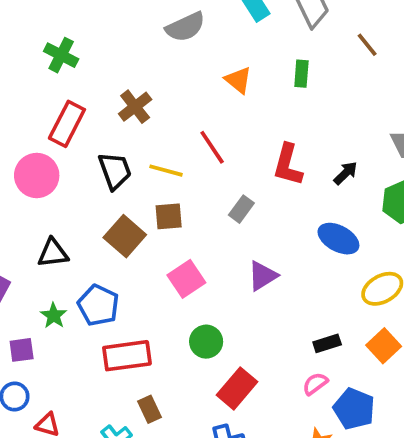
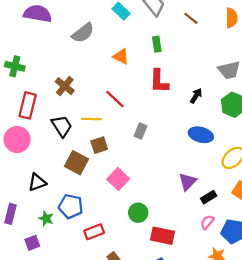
red L-shape: (288, 165) -> (159, 81), moved
purple triangle: (262, 276) -> (187, 182), moved
red rectangle: (127, 356) -> (94, 232), size x0.7
red rectangle: (237, 388) -> (163, 236), turned 75

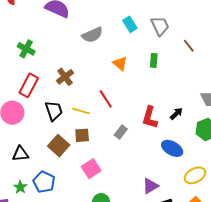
red L-shape: (159, 81) -> (150, 117), moved

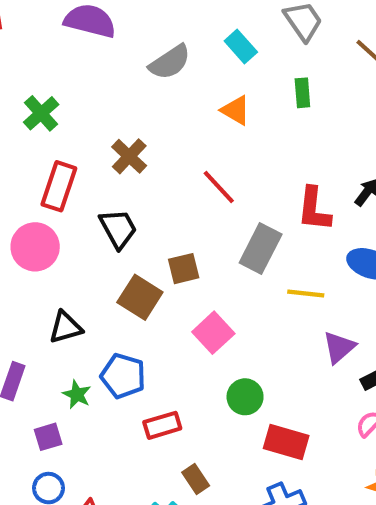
cyan rectangle: (130, 24) -> (241, 47), moved
green cross: (26, 49) -> (41, 113), turned 30
yellow line: (81, 111) -> (306, 294), moved
gray rectangle: (121, 132) -> (261, 249), size x1.6

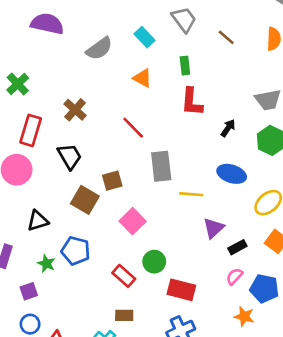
red L-shape: (314, 209) -> (192, 102), moved
gray rectangle: (261, 249) -> (161, 166), turned -32
red rectangle: (162, 425) -> (124, 276), moved, turned 60
brown rectangle: (196, 479) -> (124, 315), turned -54

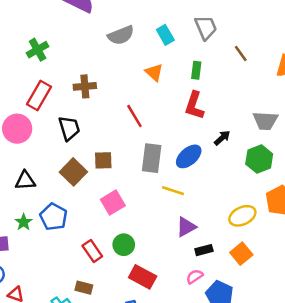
brown cross: (75, 110) -> (85, 86), turned 30
blue ellipse: (232, 174) -> (189, 156), moved, turned -72

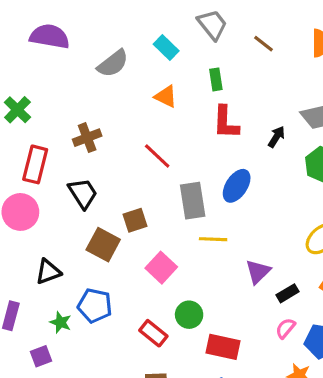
black arrow: (222, 138) -> (276, 137), moved
yellow line: (173, 191) -> (213, 239), moved

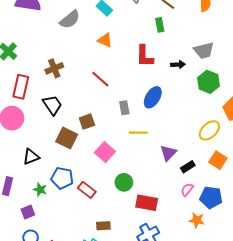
green rectangle: (216, 79) -> (160, 25), moved
black arrow: (276, 137) -> (178, 65), turned 56
gray rectangle: (193, 201) -> (124, 108), size x0.6
red rectangle: (153, 333) -> (87, 190), moved

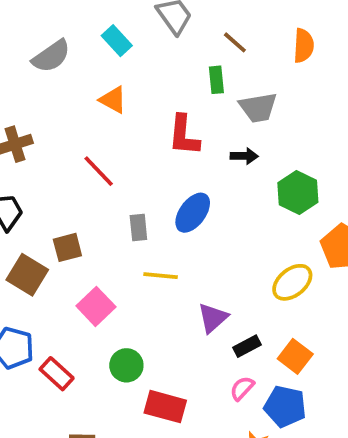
gray trapezoid: (204, 50) -> (258, 108), moved
orange square: (218, 160) -> (295, 356), moved

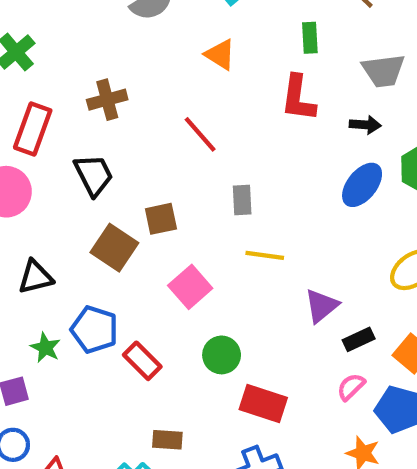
green rectangle: (216, 80) -> (310, 38), moved
blue ellipse: (193, 213) -> (362, 185), moved

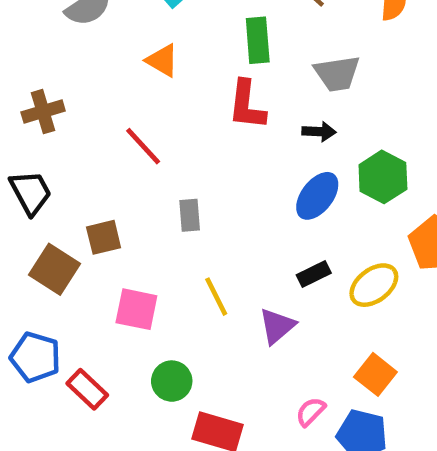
green rectangle: (310, 38) -> (258, 40), size x1.4
yellow line: (265, 255) -> (216, 297), moved, turned 57
pink square: (190, 287) -> (136, 309), turned -36
black rectangle: (359, 339) -> (314, 274), moved

